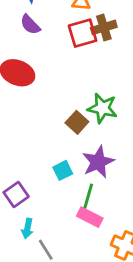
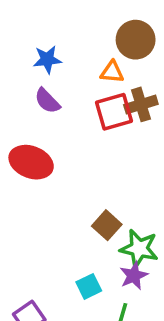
green star: (102, 108) -> (139, 249), moved
purple star: (98, 162) -> (134, 276), size x0.7

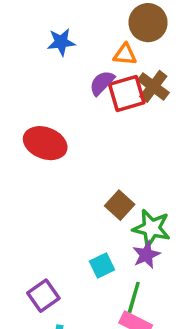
purple semicircle: (47, 101) -> (102, 83), moved, turned 88
brown cross: (141, 104) -> (153, 86), turned -36

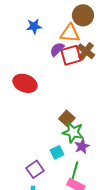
orange triangle: (125, 54) -> (70, 33), size x1.5
green star: (152, 228) -> (73, 132), moved
purple square: (43, 296) -> (35, 169), moved

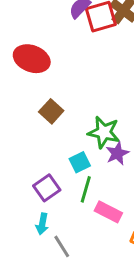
brown square: (67, 118) -> (51, 111), moved
green line: (75, 170) -> (86, 189), moved

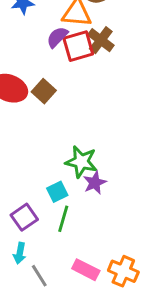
brown square: (51, 111) -> (44, 91), moved
pink rectangle: (108, 212) -> (86, 270), moved

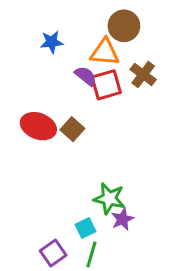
purple semicircle: (57, 37) -> (86, 76), turned 85
brown cross: (101, 40) -> (143, 74), moved

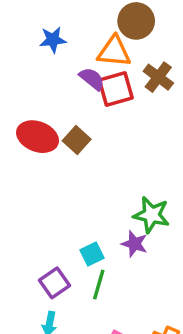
green star: (109, 198) -> (151, 215), moved
purple star: (122, 219) -> (134, 244), turned -30

